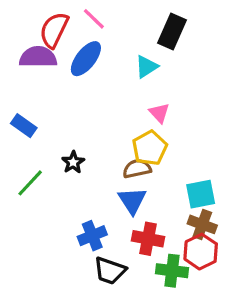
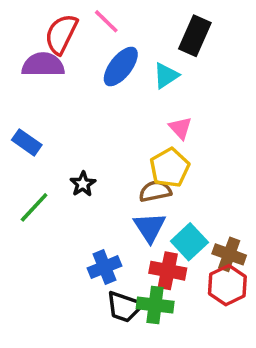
blue ellipse: (86, 59) -> (121, 67), moved
cyan square: (201, 194) -> (189, 242), moved, turned -32
green cross: (172, 271) -> (155, 305), moved

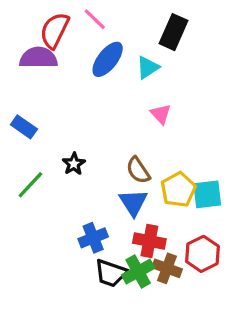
yellow pentagon: (170, 168) -> (178, 190), moved
brown semicircle: (155, 191) -> (138, 170), turned -112
cyan square: (189, 242) -> (207, 194), moved, turned 36
brown cross: (229, 254) -> (167, 268), moved
green cross: (155, 305) -> (138, 272), turned -36

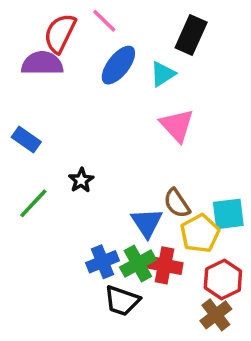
pink triangle: (161, 114) -> (177, 125), size x1.5
brown semicircle: (138, 170) -> (177, 203), moved
yellow pentagon: (178, 190) -> (200, 233), moved
brown cross: (167, 268) -> (216, 315), moved, turned 32
green cross: (138, 272) -> (138, 264), moved

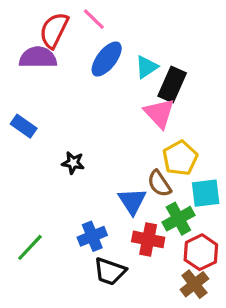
black rectangle: (191, 35) -> (172, 85), moved
black star: (81, 180) -> (73, 163), turned -30
green line: (33, 203) -> (30, 247), moved
yellow pentagon: (200, 233) -> (180, 158), moved
green cross: (138, 264) -> (178, 219), moved

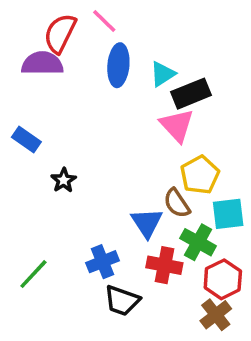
blue ellipse: (107, 59) -> (118, 65), turned -33
black rectangle: (172, 85) -> (191, 94), turned 44
black star: (73, 163) -> (64, 180), moved, turned 30
green cross: (178, 219) -> (198, 242), turned -32

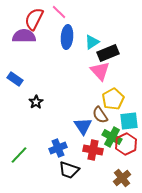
red hexagon: (223, 279) -> (126, 144), moved

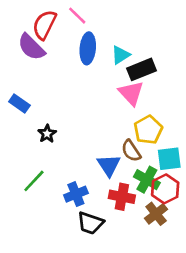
purple semicircle: (24, 36) -> (31, 47), turned -135
green line: (19, 155) -> (34, 181), moved
brown cross: (122, 178) -> (156, 214), moved

